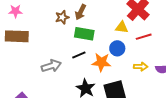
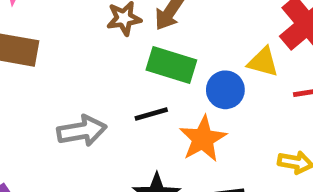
blue circle: (117, 48) -> (225, 90), moved
orange star: (101, 62) -> (203, 139), turned 30

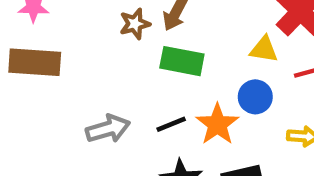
blue circle: (225, 90) -> (255, 97), moved
black line: (151, 114) -> (171, 124), moved

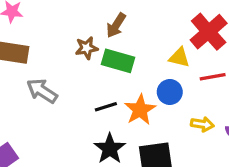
brown star: (135, 24) -> (87, 48), moved
gray arrow: (108, 129) -> (42, 91), moved, turned -136

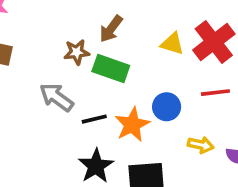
yellow triangle: (179, 58) -> (172, 44), moved
gray arrow: (42, 91) -> (56, 97), moved

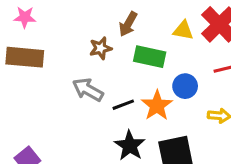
green rectangle: (111, 69) -> (150, 57), moved

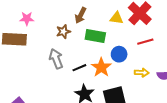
pink star: (25, 17) -> (27, 19), moved
gray arrow: (88, 90) -> (56, 59), turned 42

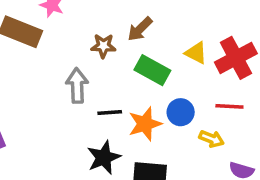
yellow arrow: (142, 73) -> (211, 139), moved

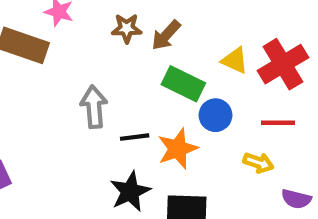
brown star: (103, 46) -> (127, 28), moved
blue circle: (181, 112) -> (215, 115), moved

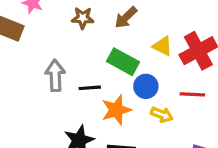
brown arrow: (166, 35) -> (126, 17), moved
black line: (135, 137) -> (90, 88), moved
yellow arrow: (258, 163) -> (162, 115), moved

